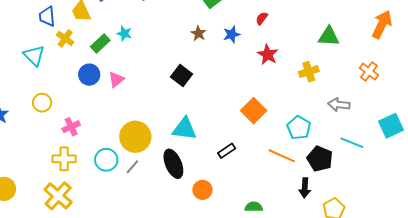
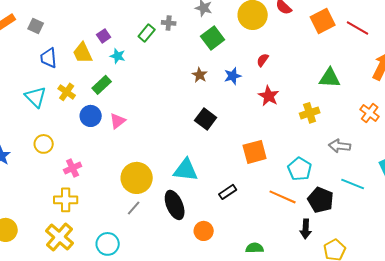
cyan star: (124, 33) -> (118, 56), moved
yellow cross: (65, 38) -> (67, 92), moved
black square: (181, 76) -> (206, 119), moved
orange square: (254, 111) -> (255, 152), turned 30
cyan circle: (106, 160) -> (108, 244), moved

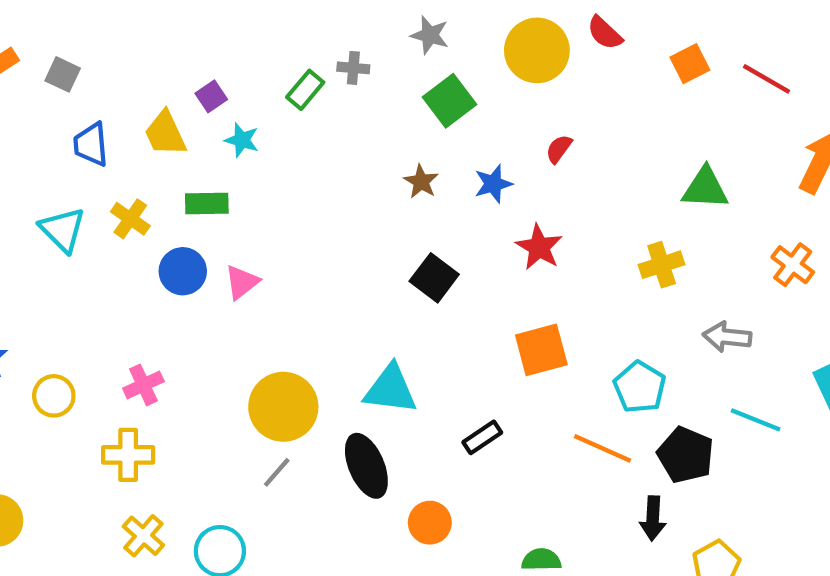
orange square: (323, 21) -> (690, 64), size x0.7
green rectangle: (102, 85) -> (207, 203), turned 42
red star: (269, 96) -> (539, 247), moved
yellow circle: (44, 144) -> (54, 396), moved
yellow cross: (60, 237) -> (143, 536), moved, size x0.7

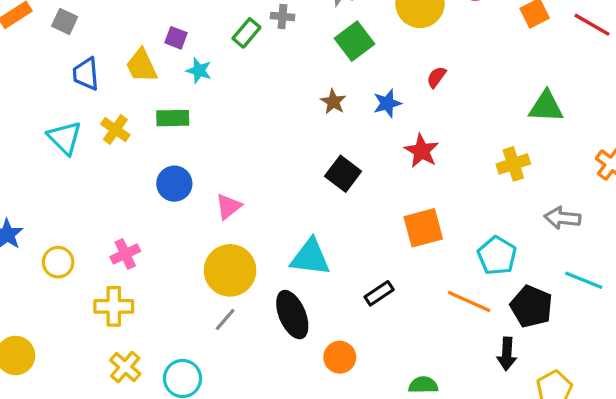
purple square: (211, 96) -> (176, 38), turned -35
blue circle: (183, 271) -> (174, 184), moved
pink triangle: (242, 282) -> (228, 207), moved

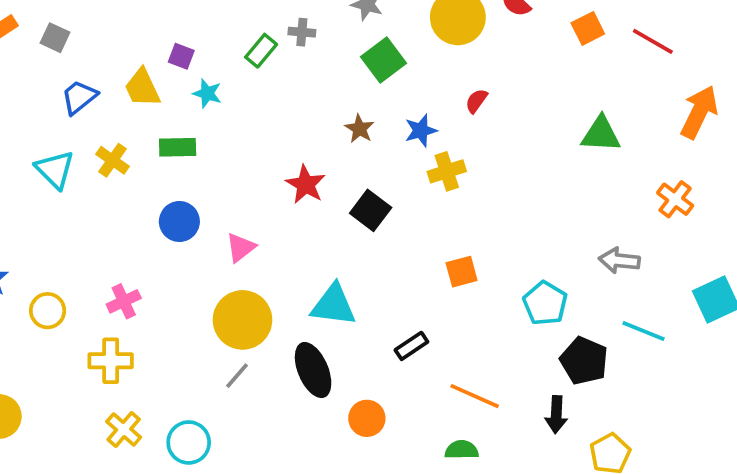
blue trapezoid: (86, 74) -> (79, 97), turned 56
red star: (422, 151) -> (306, 184), moved
yellow cross: (513, 164) -> (447, 171), moved
orange square: (423, 228) -> (462, 272), size x0.7
orange line: (469, 301) -> (475, 396), moved

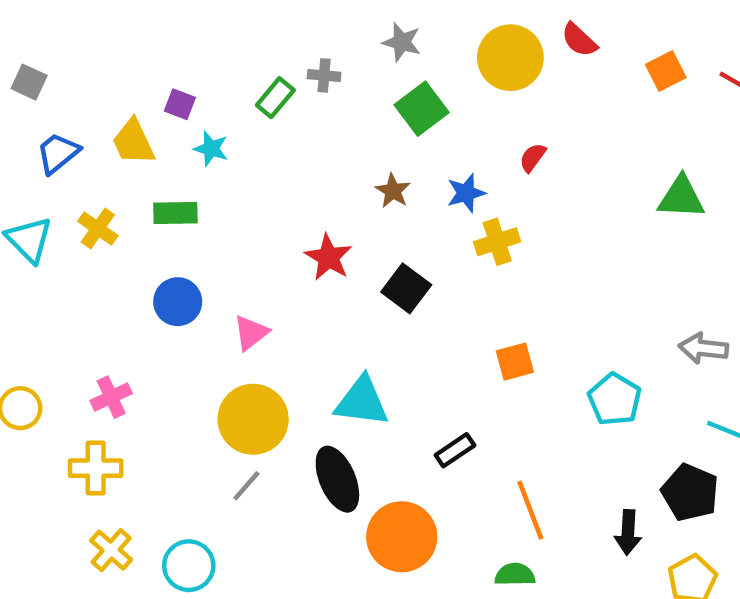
black pentagon: (584, 361) -> (690, 492), moved
orange line: (475, 396) -> (530, 510), turned 45
orange circle: (367, 418) -> (402, 537), size x1.6

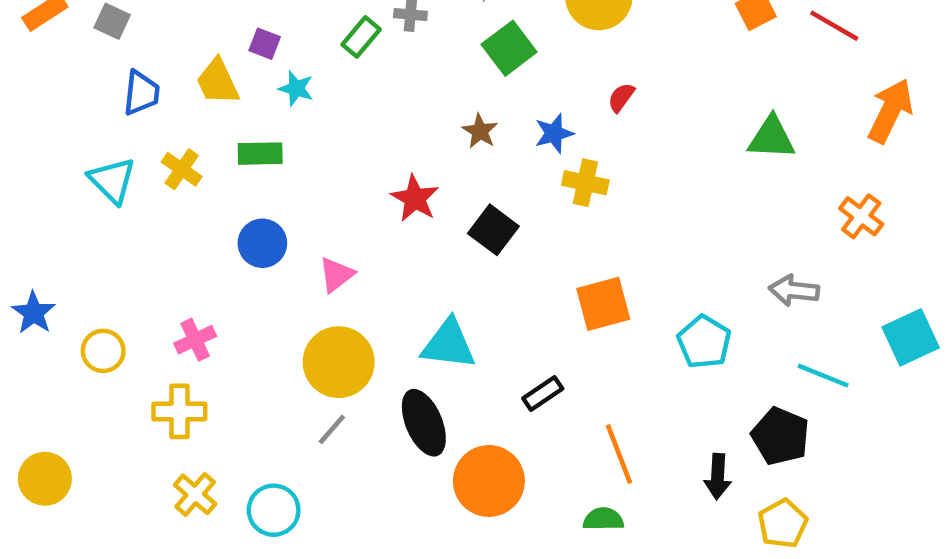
blue trapezoid: (58, 153) -> (141, 93), turned 135
yellow cross: (497, 242) -> (585, 183), turned 30
orange square: (515, 362) -> (603, 304), size x1.4

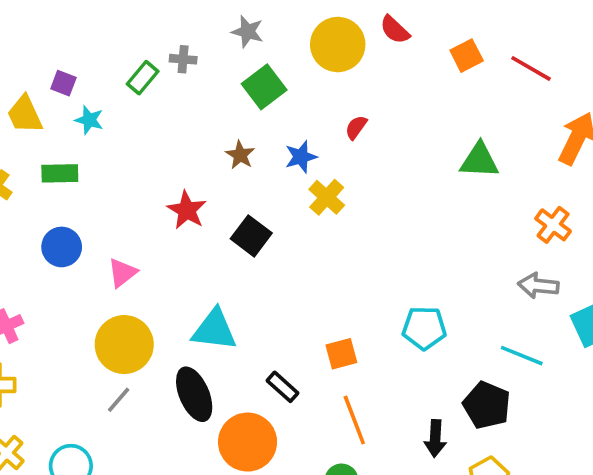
yellow cross: (585, 183) -> (327, 197), turned 30
gray arrow: (794, 290) -> (538, 286), moved
orange square: (603, 304) -> (341, 354), moved, size x0.7
cyan pentagon: (704, 342) -> (424, 328), turned -30
black rectangle: (543, 394) -> (282, 387), moved, turned 76

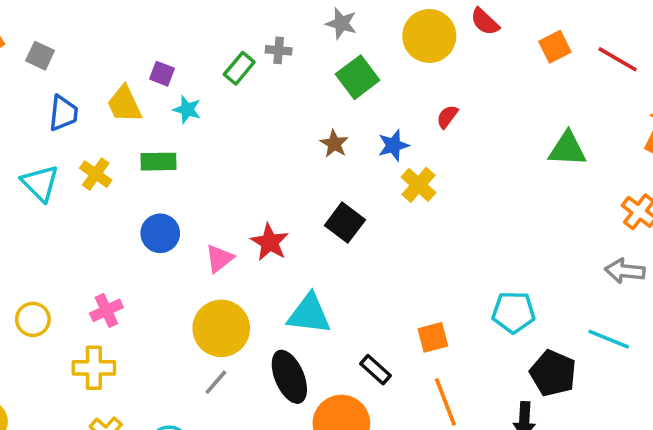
red star: (187, 210) -> (270, 242), moved
black pentagon: (487, 405) -> (553, 373), moved

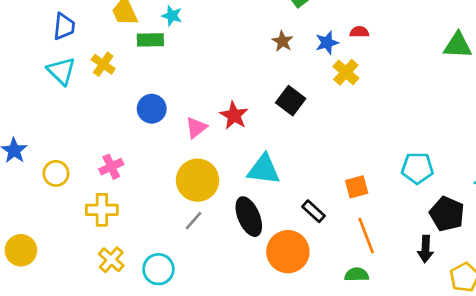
blue trapezoid: (63, 113) -> (64, 26), moved
red semicircle: (447, 117) -> (359, 32), moved, turned 54
green rectangle: (158, 162) -> (150, 40), moved

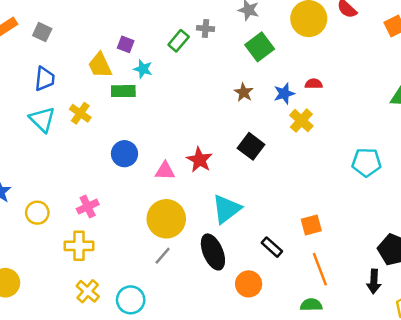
pink triangle: (196, 128) -> (165, 171), turned 40
cyan pentagon: (417, 168) -> (366, 162), moved
cyan triangle: (264, 169) -> (226, 209), turned -44
orange circle: (288, 252) -> (249, 284), size x0.7

